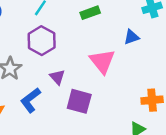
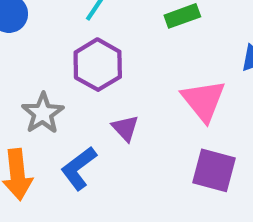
purple square: (79, 101) -> (214, 170), moved

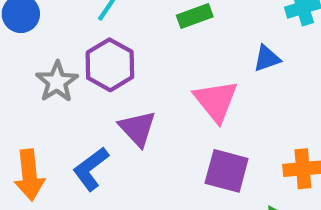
gray star: (43, 113) -> (57, 82), moved
purple triangle: (125, 128) -> (137, 128), size x1.4

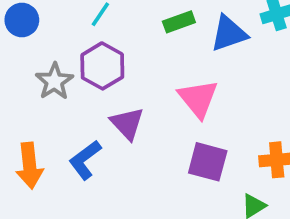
blue triangle: (267, 58) -> (229, 33), moved, size x1.5

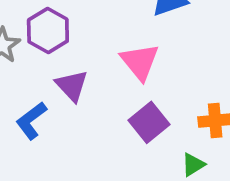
purple square: (208, 162) -> (149, 122), turned 36

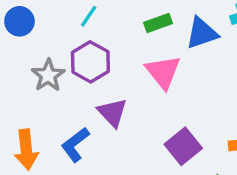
pink triangle: (140, 62) -> (163, 72), moved

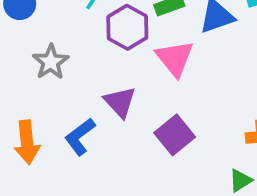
purple hexagon: (90, 62) -> (127, 27), moved
purple square: (183, 146) -> (175, 135), moved

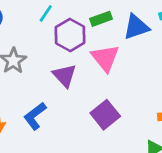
purple triangle: (120, 102) -> (65, 76), moved

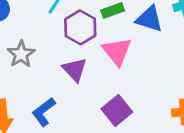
blue triangle: (136, 27) -> (149, 19), turned 36

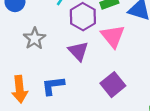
blue L-shape: (44, 112) -> (53, 86), turned 30

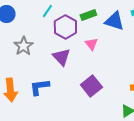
pink triangle: (113, 36) -> (91, 44), size x0.6

